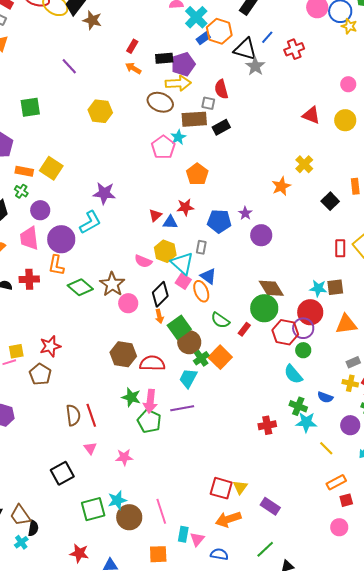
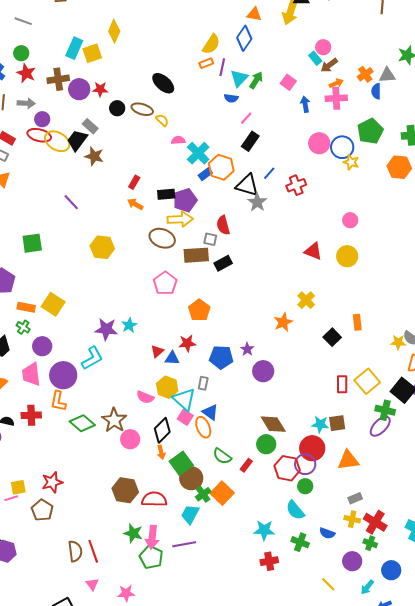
cyan star: (178, 137) -> (129, 325), moved
green circle: (264, 308) -> (266, 444), size x0.7
cyan star: (306, 422) -> (264, 530), moved

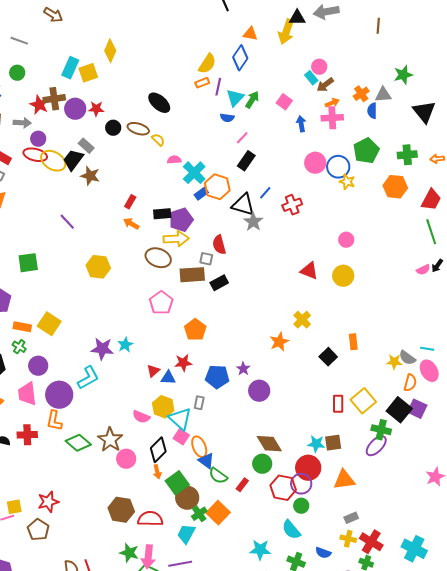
red star: (26, 73) -> (39, 105), moved
blue triangle: (210, 412) -> (206, 461), moved

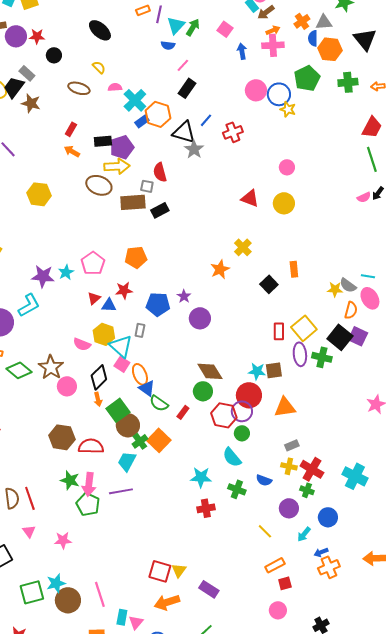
brown ellipse: (138, 129) -> (79, 88), moved
orange hexagon: (395, 187) -> (330, 49), moved
pink pentagon: (161, 303) -> (93, 263), moved
orange pentagon: (195, 330) -> (136, 257), turned 30
purple ellipse: (376, 446) -> (300, 354), moved, turned -50

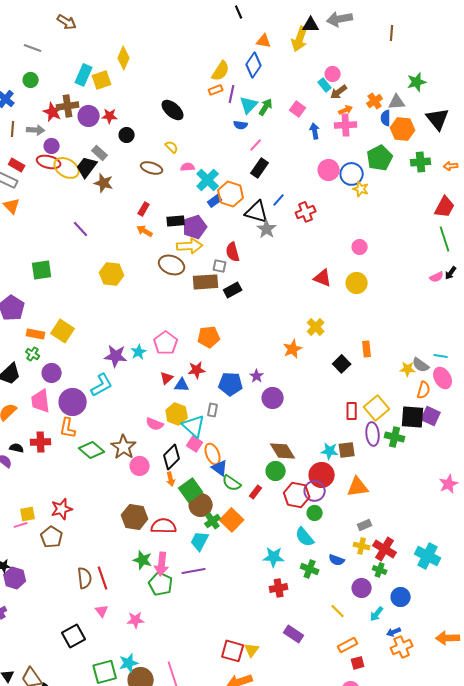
black square: (340, 337) -> (413, 417), turned -35
purple rectangle: (209, 589) -> (294, 634), moved

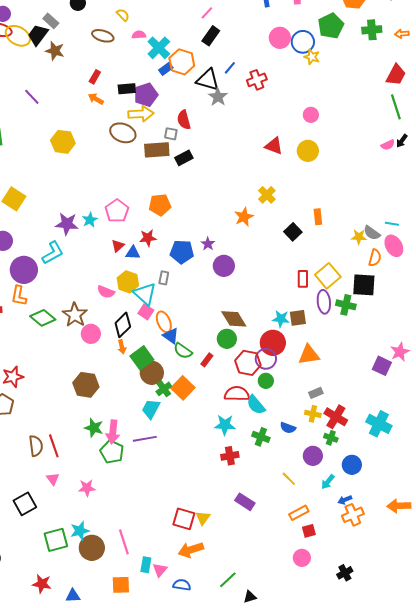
purple square: (431, 416) -> (382, 366), moved
red semicircle: (164, 526) -> (237, 394), moved

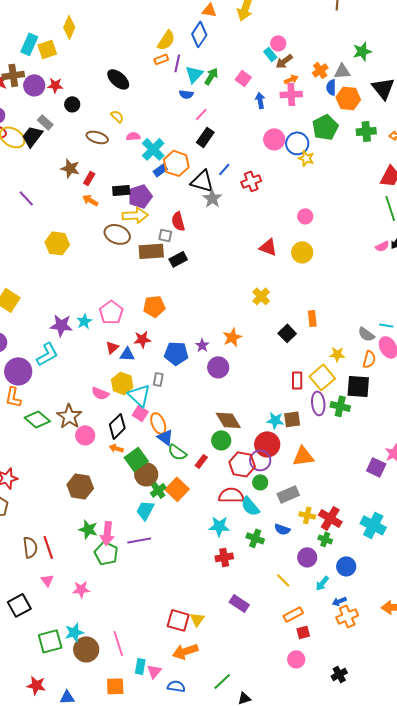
brown star: (55, 51) -> (70, 168), moved
orange star: (244, 217) -> (232, 337), moved
yellow star: (359, 237) -> (337, 354), moved
orange arrow: (122, 347) -> (116, 448), turned 120
gray rectangle: (316, 393) -> (288, 494), moved, size x1.5

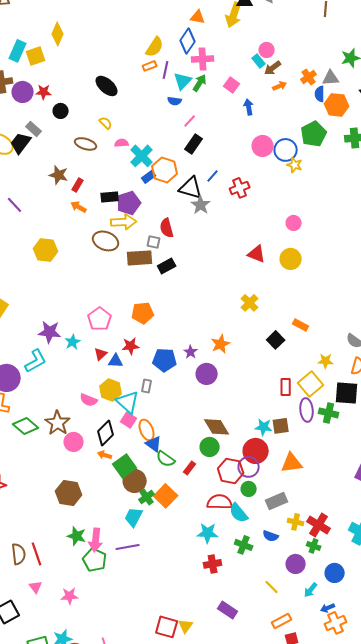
pink cross: (291, 94) -> (203, 59), moved
orange rectangle: (312, 318) -> (301, 325), turned -56
cyan star: (84, 321) -> (73, 342), moved

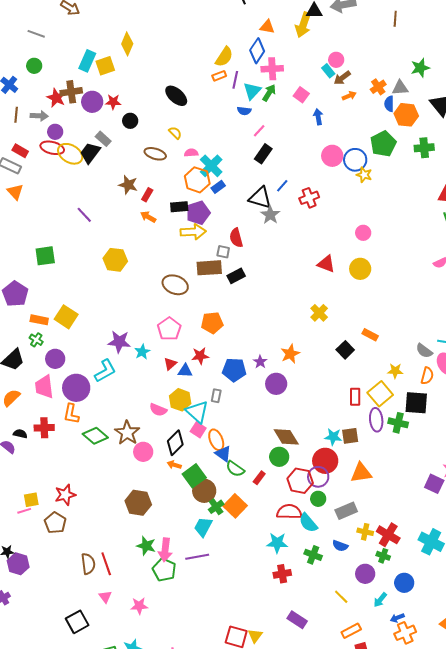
orange hexagon: (165, 170) -> (197, 180), moved
brown ellipse: (106, 241) -> (175, 285), moved

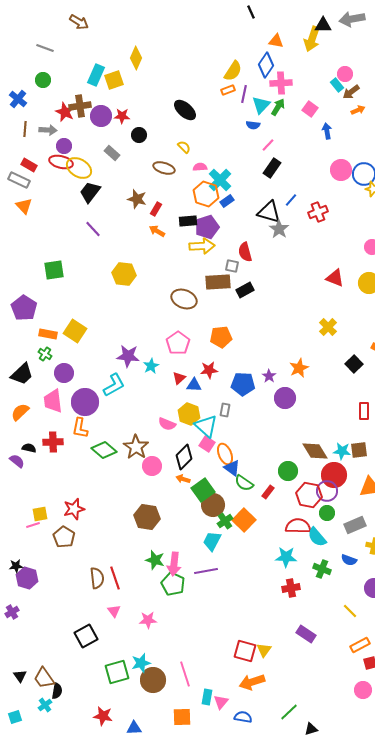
black trapezoid: (90, 153) -> (90, 192), moved
brown diamond: (286, 437) -> (315, 451), moved

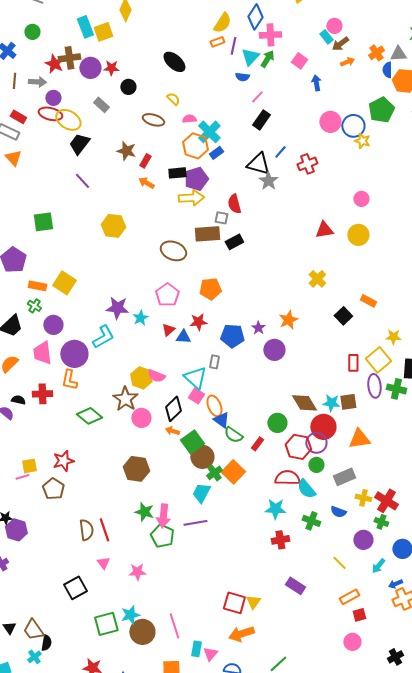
cyan rectangle: (96, 75) -> (85, 27), turned -45
red triangle: (335, 278) -> (324, 230), turned -30
yellow hexagon: (189, 414) -> (141, 378), moved
green diamond: (104, 450) -> (89, 416), moved

